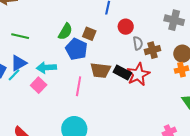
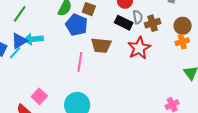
green line: (20, 36) -> (20, 14), turned -66
cyan arrow: (46, 68) -> (33, 39), moved
black rectangle: (122, 73) -> (124, 23), moved
pink square: (39, 85) -> (39, 96), moved

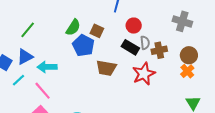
cyan arrow: (33, 39) -> (47, 67), moved
orange cross: (182, 42) -> (187, 71), turned -32
cyan line: (15, 53) -> (19, 80), moved
pink line: (80, 62) -> (43, 91), moved, turned -54

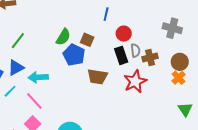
black rectangle: (130, 47) -> (121, 55), turned 42

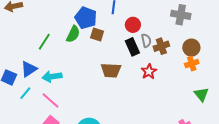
green line: (18, 41) -> (44, 42), moved
blue pentagon: (74, 55) -> (86, 18), moved
orange cross: (179, 78) -> (192, 64), turned 32
red star: (135, 82) -> (149, 71), size x0.7

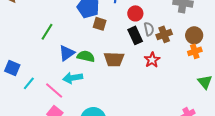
green semicircle: (73, 34) -> (86, 56), moved, turned -102
blue triangle: (29, 69) -> (67, 53), moved
cyan arrow: (52, 77) -> (73, 78), moved

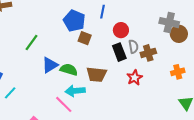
brown circle: (194, 35) -> (179, 34), moved
cyan arrow: (73, 78) -> (75, 91), moved
pink line: (54, 90) -> (64, 104), moved

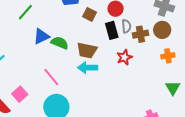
brown circle: (179, 34) -> (162, 30), moved
brown square: (85, 38) -> (90, 14), moved
cyan arrow: (75, 91) -> (88, 68), moved

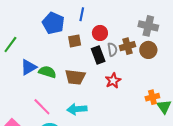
brown square: (90, 14) -> (75, 41), turned -32
brown cross: (140, 34) -> (127, 46), moved
orange cross: (168, 56) -> (152, 97), moved
cyan arrow: (88, 68) -> (77, 109), moved

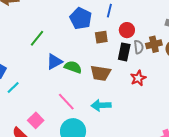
black rectangle: (98, 55) -> (124, 52), turned 30

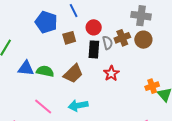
blue line: (109, 11) -> (74, 11), turned -32
blue triangle: (54, 62) -> (26, 68), turned 42
brown trapezoid: (101, 73) -> (73, 74), turned -45

